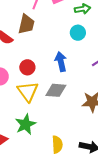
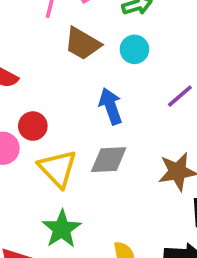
brown trapezoid: (26, 24) -> (83, 44), moved, turned 115
red circle: (27, 67) -> (33, 126), moved

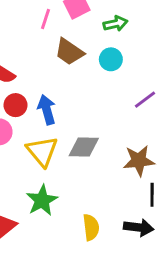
blue arrow: (111, 106) -> (47, 110), moved
red circle: (33, 126) -> (16, 105), moved

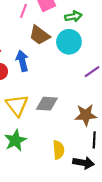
cyan circle: (111, 59) -> (69, 42), size x1.5
blue arrow: (47, 110) -> (22, 61), moved
yellow semicircle: (91, 227) -> (59, 150), moved

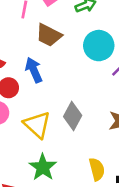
cyan circle: (69, 42) -> (99, 46), moved
gray diamond: (47, 104) -> (73, 116), turned -55

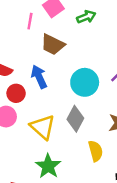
cyan circle: (99, 46) -> (85, 82), moved
yellow semicircle: (97, 169) -> (96, 151), moved

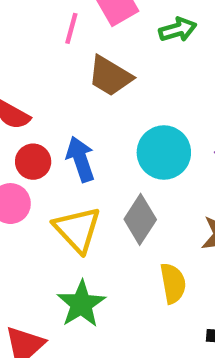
blue arrow: (39, 77) -> (80, 159), moved

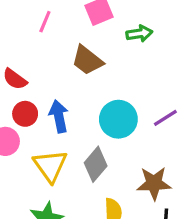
pink line: (71, 28) -> (45, 22), moved

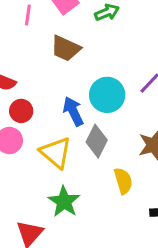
pink line: (45, 22) -> (28, 15), moved
blue arrow: (59, 116) -> (73, 111), moved

